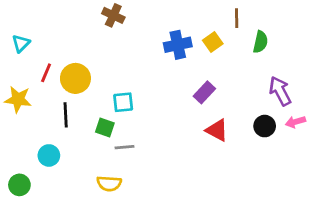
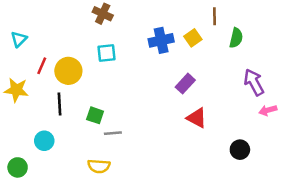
cyan square: (123, 102) -> (107, 53), moved
black circle: (265, 126) -> (240, 150), moved

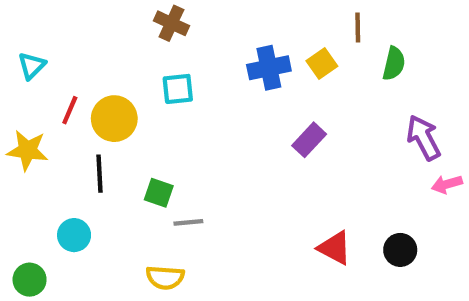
red triangle: (197, 118) -> (335, 248), moved

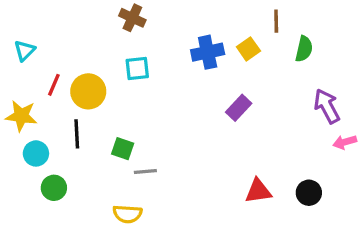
cyan circle: (74, 235) -> (36, 153), moved
red triangle: (335, 248) -> (258, 191), turned -36
green circle: (30, 280) -> (54, 188), moved

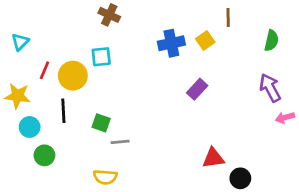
green semicircle: (304, 49) -> (271, 41), moved
cyan square: (137, 69) -> (101, 57), moved
black circle: (309, 193) -> (240, 178), moved

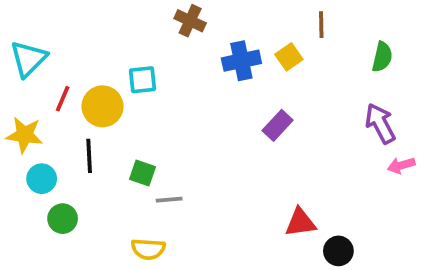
brown cross: (109, 15) -> (190, 21), moved
cyan triangle: (20, 42) -> (28, 59), size x1.5

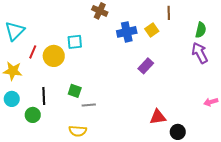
purple arrow: (380, 123) -> (200, 53), moved
black line: (89, 156) -> (44, 96), moved
pink arrow: (401, 165) -> (211, 102), moved
cyan circle: (42, 179) -> (12, 99), moved

